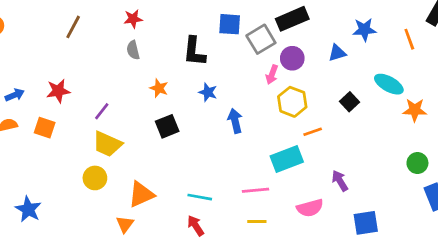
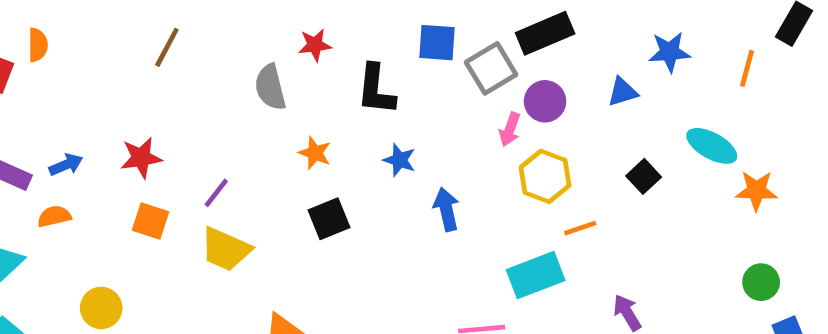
red star: (133, 19) -> (315, 45), moved
orange line: (409, 39) -> (747, 68), turned 35
gray semicircle: (133, 50) -> (270, 87), size x1.4
orange square: (45, 128) -> (150, 221), moved
yellow circle: (95, 178) -> (101, 308), moved

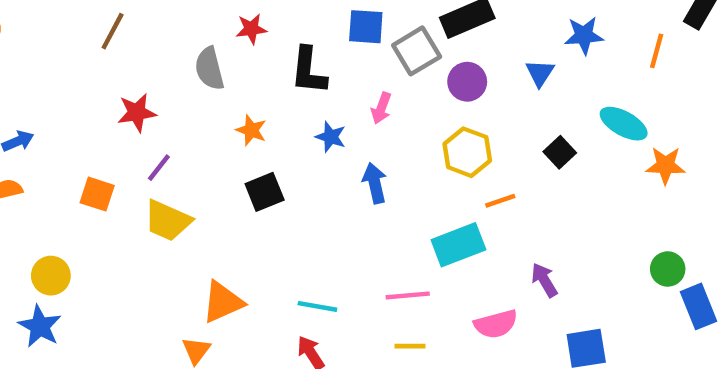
blue triangle: (623, 92) -> (540, 73), turned -40
pink arrow: (510, 129) -> (381, 108), moved
red star: (141, 158) -> (137, 113), moved
green circle: (761, 282) -> (668, 269), moved

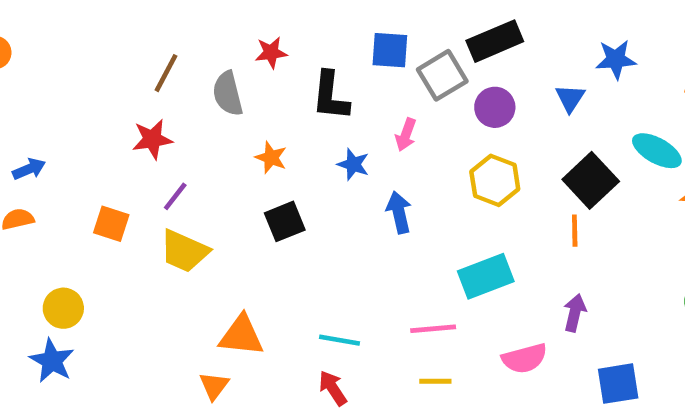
brown line: (113, 31) -> (166, 73), moved
black square: (560, 152) -> (591, 180), size x1.6
orange line: (500, 201) -> (575, 231), moved, turned -72
purple arrow: (544, 280) -> (575, 313), turned 44
orange triangle: (223, 302) -> (241, 336), turned 30

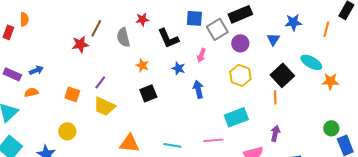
black L-shape: (330, 96) -> (168, 38), turned -30
red star: (152, 139) -> (80, 44), moved
yellow circle: (63, 308) -> (67, 131), moved

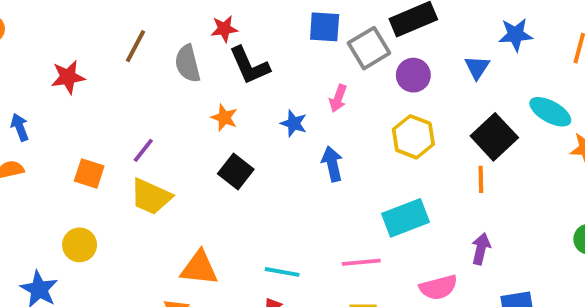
black L-shape: (168, 38) -> (249, 65), moved
red star: (80, 44) -> (68, 77), moved
blue arrow: (36, 70) -> (20, 127), turned -88
black square: (148, 93) -> (236, 172), turned -30

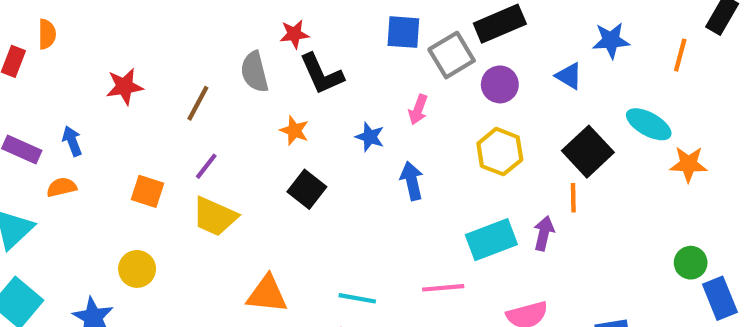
brown line: (136, 46) -> (198, 103), moved
blue triangle: (477, 67) -> (569, 76), turned -32
purple arrow: (481, 249) -> (544, 233), moved

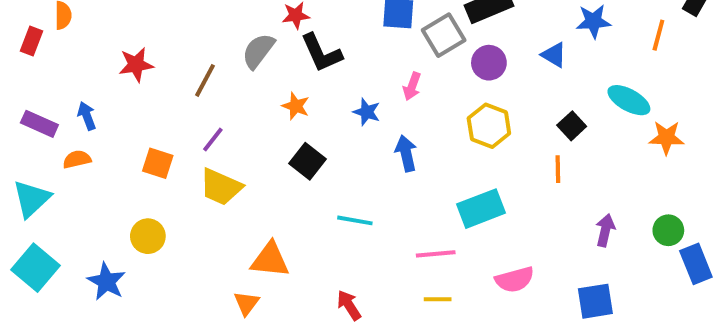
gray semicircle: (254, 72) -> (258, 51), turned 51
black square: (588, 152) -> (572, 126), size x0.6
purple arrow: (544, 233) -> (605, 230), moved
cyan line: (357, 298) -> (355, 220), moved

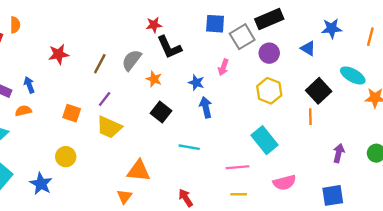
gray semicircle: (258, 51) -> (132, 60), moved
black square: (572, 126) -> (319, 91), size x1.5
blue arrow: (406, 153) -> (206, 107), moved
cyan rectangle: (481, 209) -> (265, 140), turned 72

